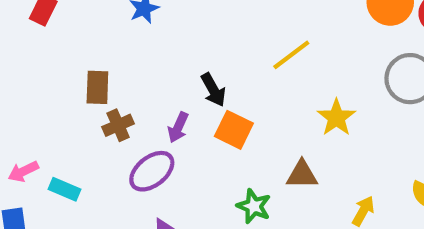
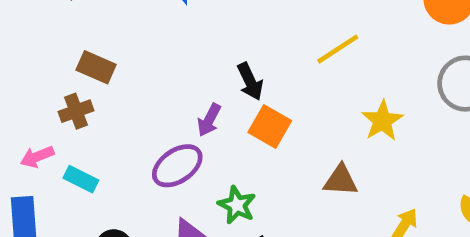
brown rectangle: (97, 87) -> (96, 67), moved, turned -72
brown cross: (118, 125) -> (76, 111), moved
green star: (254, 206) -> (237, 205), moved

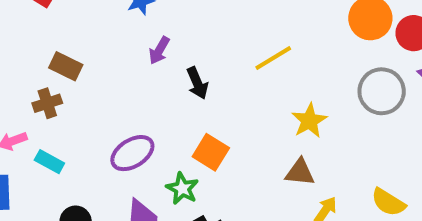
purple arrow: (209, 120) -> (159, 50), moved
orange square: (270, 127) -> (211, 152), moved
brown triangle: (341, 180) -> (300, 172), moved

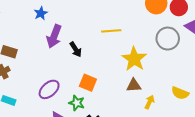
purple arrow: (159, 50) -> (54, 36), size x1.6
yellow line: (273, 58) -> (111, 31), turned 36
yellow star: (309, 121) -> (134, 59), size x1.4

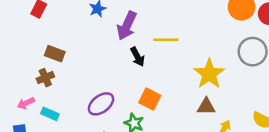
yellow line: (111, 31) -> (166, 40), moved
purple arrow: (54, 36) -> (127, 26), moved

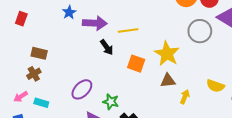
purple arrow: (127, 26) -> (95, 23), turned -105
orange square: (150, 99) -> (136, 64), moved

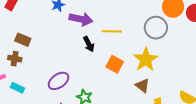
gray circle: (200, 31) -> (156, 28), moved
brown cross: (34, 74) -> (15, 59), turned 32
brown triangle: (168, 81) -> (142, 86), turned 35

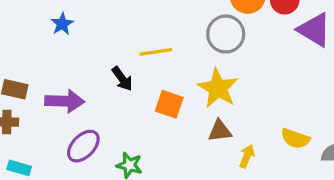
purple arrow: (81, 19) -> (65, 101), moved
brown triangle: (142, 86) -> (220, 131), turned -35

